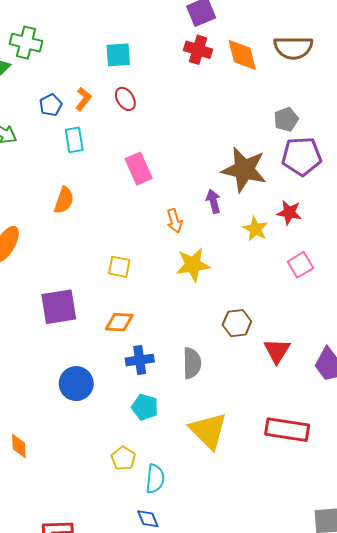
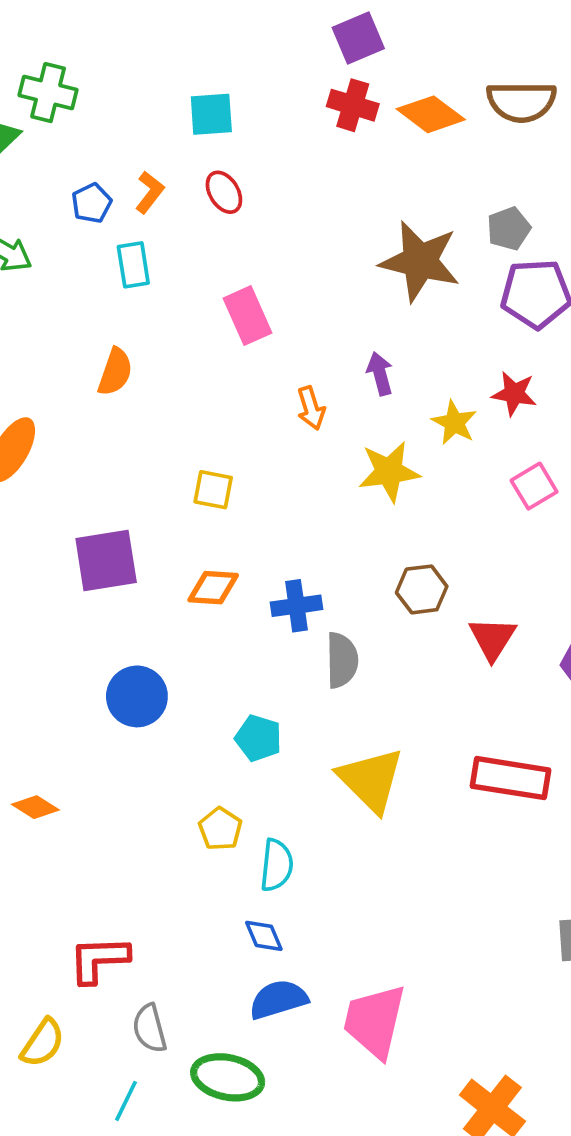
orange diamond: (242, 55) -> (431, 114), turned -39
brown star: (244, 170) -> (420, 261), moved
yellow star: (193, 265) -> (389, 472), moved
blue cross: (140, 360) -> (297, 606), moved
orange diamond: (19, 446) -> (35, 807), turned -55

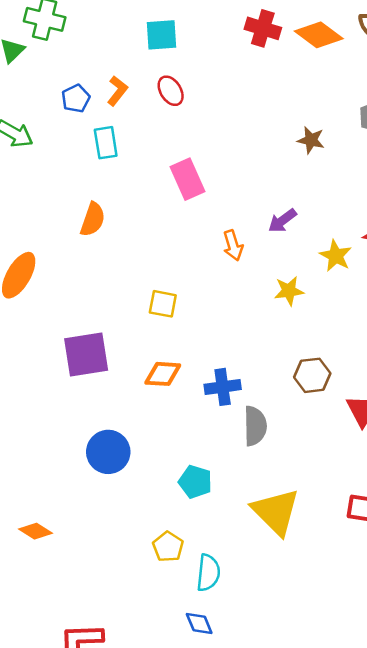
brown star: (420, 261) -> (311, 140), size x0.5
purple arrow: (380, 374) -> (282, 221), turned -112
yellow star: (389, 472) -> (289, 291), size x0.7

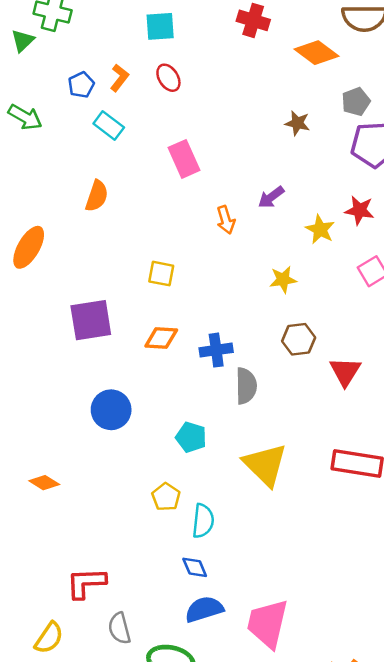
orange diamond: (319, 35) -> (317, 53), moved
cyan rectangle: (106, 143) -> (109, 125), turned -44
yellow star: (289, 291) -> (283, 280), moved

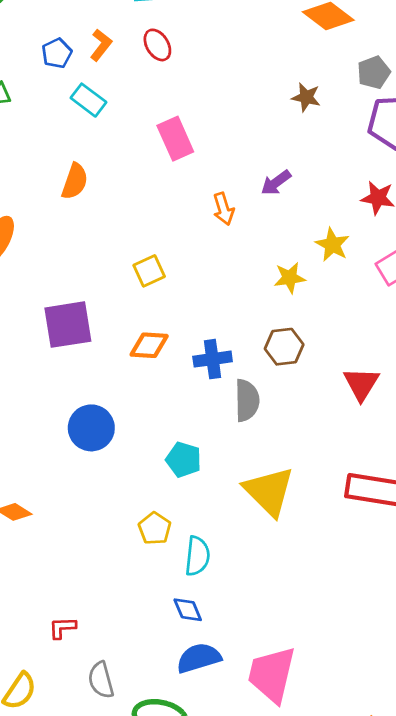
yellow star: (320, 229) -> (332, 245), moved
yellow square: (161, 274) -> (149, 271), turned -36
brown hexagon: (299, 339) -> (284, 347), moved
red L-shape: (86, 583) -> (62, 628), size x0.6

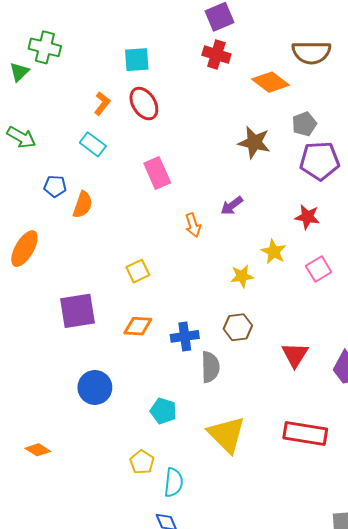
red ellipse: (157, 45) -> (144, 104), size x1.4
blue pentagon: (57, 53) -> (55, 186), moved, turned 30
brown star: (306, 97) -> (254, 142), size x1.5

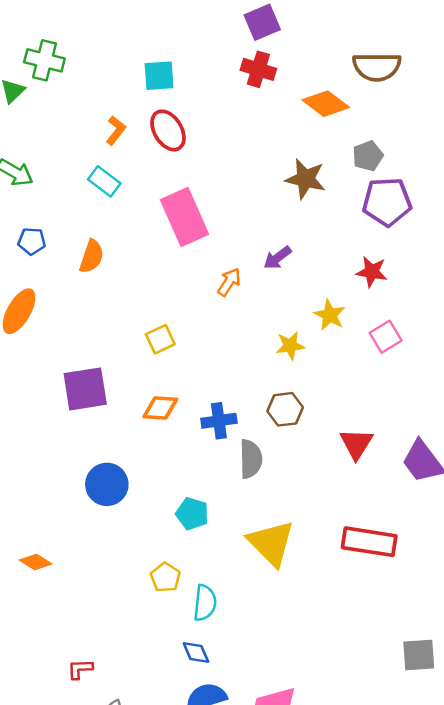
pink rectangle: (157, 173) -> (185, 217), size x1.4
blue pentagon: (55, 186) -> (32, 241), moved
orange arrow: (193, 225) -> (229, 282), turned -130

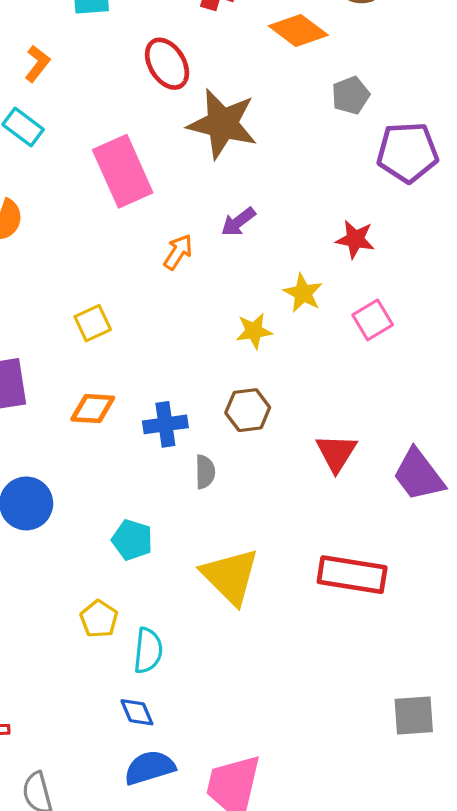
red ellipse: (168, 130) -> (167, 64), moved
brown star: (305, 179) -> (222, 124), moved, size x1.4
purple pentagon: (387, 202) -> (407, 152), moved
gray semicircle: (251, 459) -> (205, 472), size x0.7

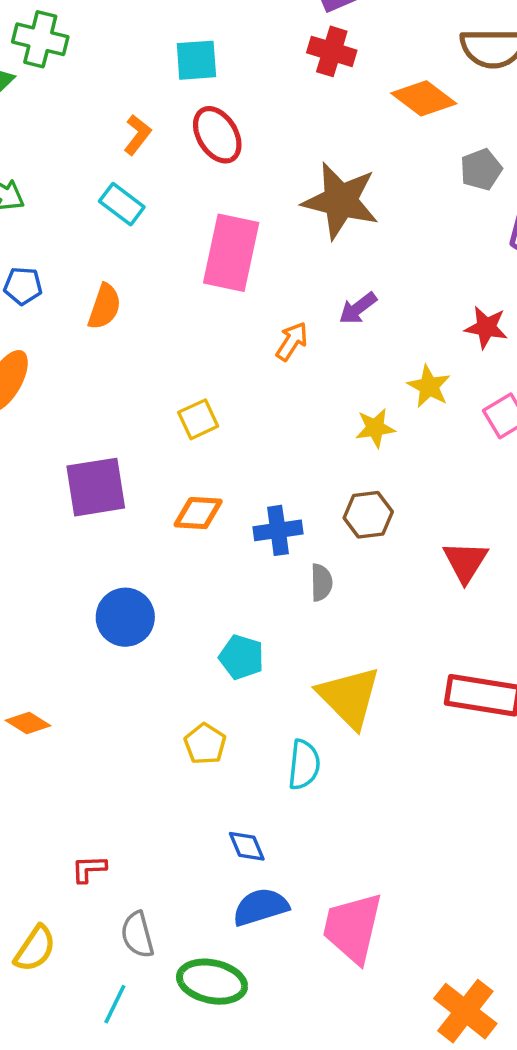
red ellipse: (167, 64) -> (217, 135), moved
pink rectangle: (123, 171) -> (231, 253), turned 36
cyan semicircle: (148, 651) -> (304, 765), moved

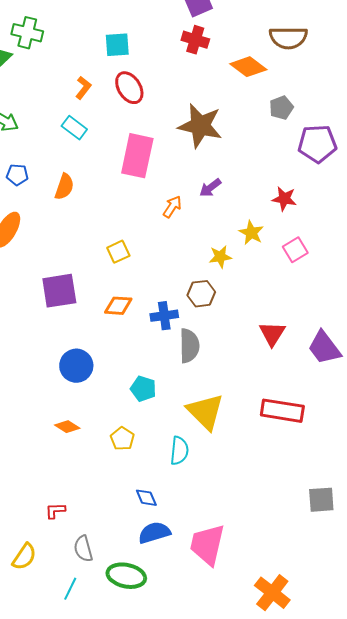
brown hexagon: (368, 515) -> (201, 294), moved
gray semicircle: (321, 582) -> (189, 346), size x1.6
orange diamond: (28, 723) -> (67, 427), moved

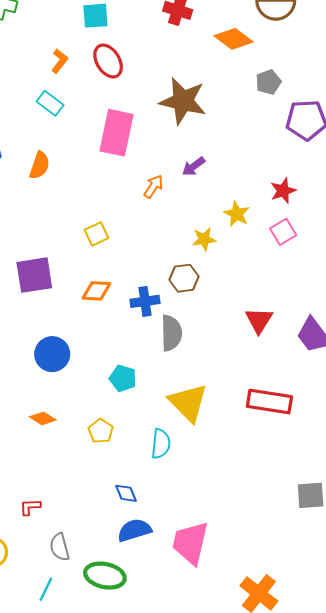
red star: (284, 199) -> (283, 191), moved, turned -30

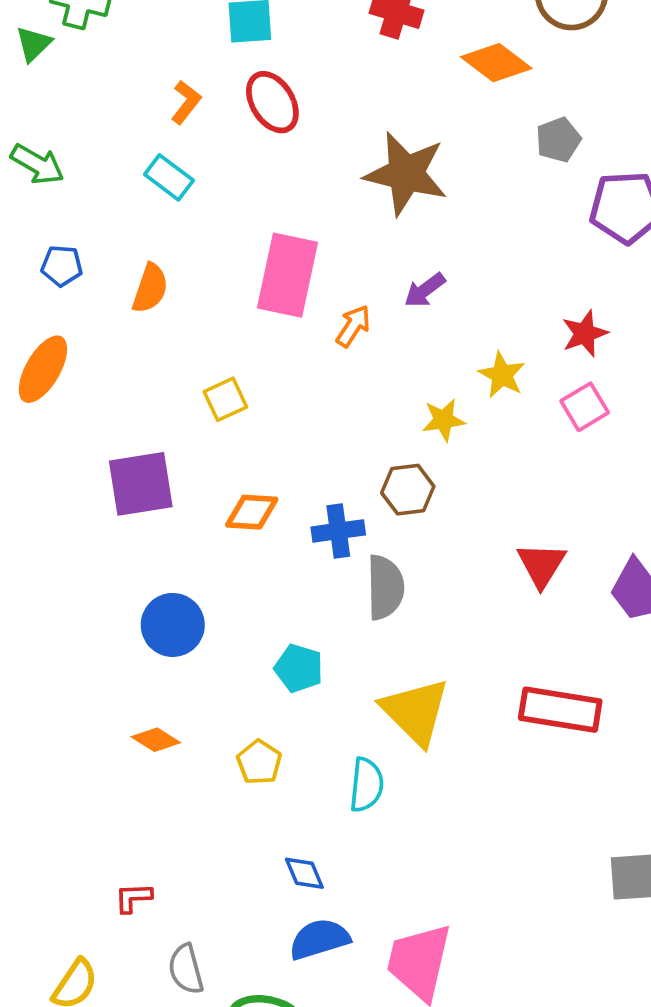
pink rectangle: (117, 133) -> (287, 275), moved
yellow square: (96, 234) -> (225, 399), moved

